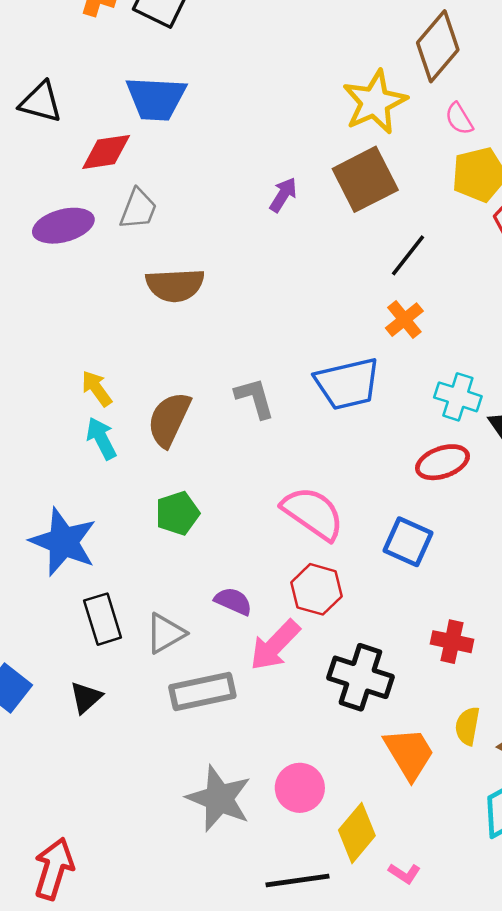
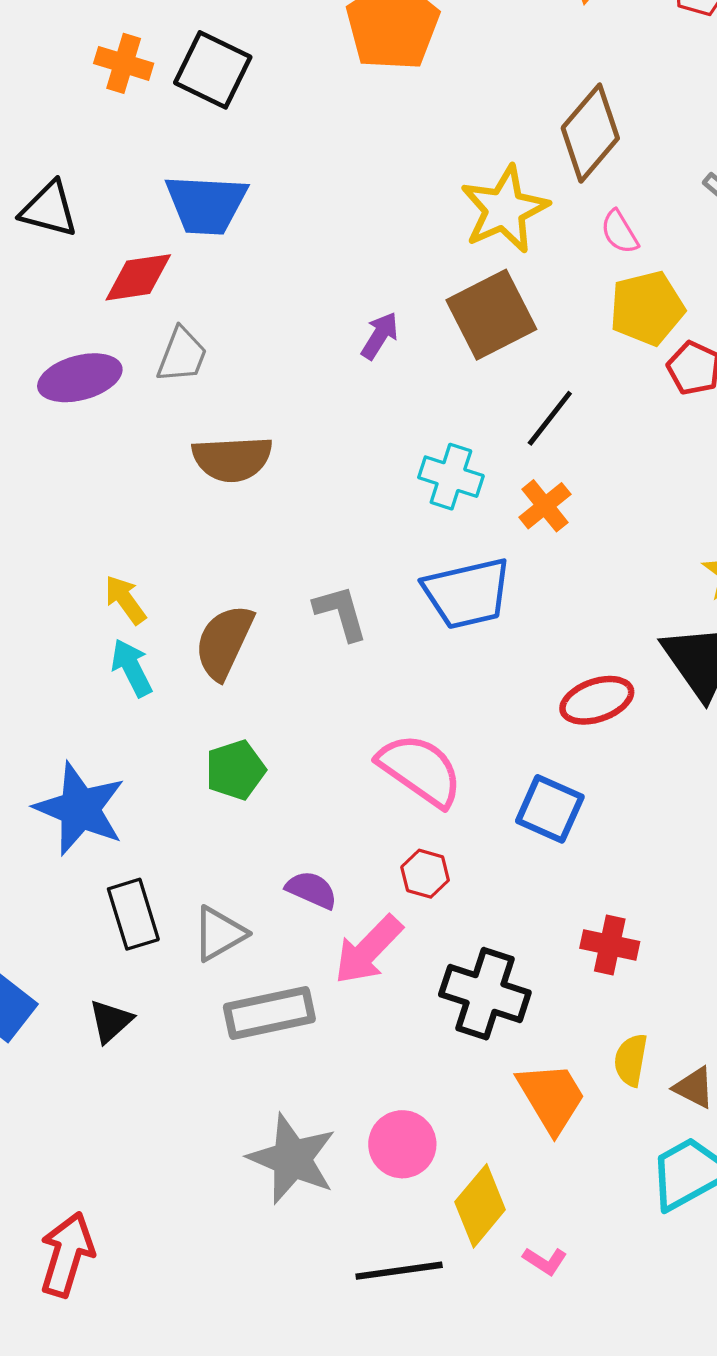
cyan cross: (458, 397) -> (451, 477), moved
red hexagon: (316, 589) -> (425, 874), size x0.7

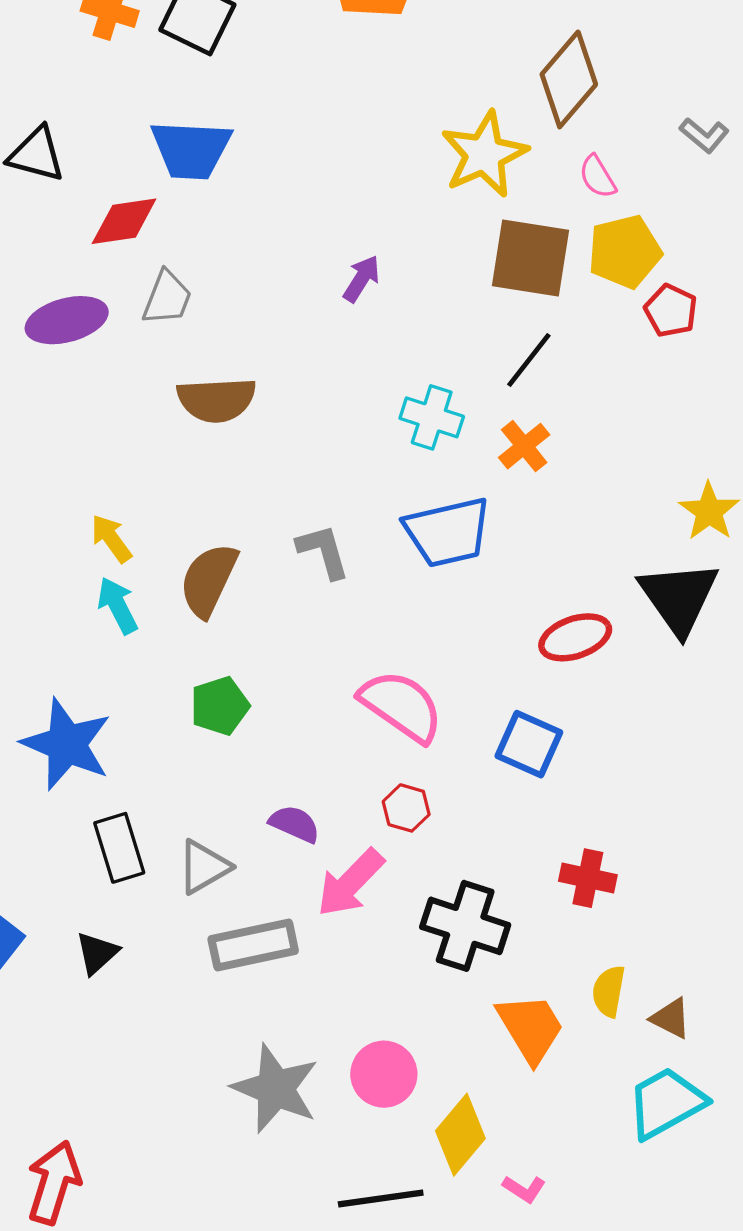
brown square: (491, 315) -> (531, 258), moved, turned 36

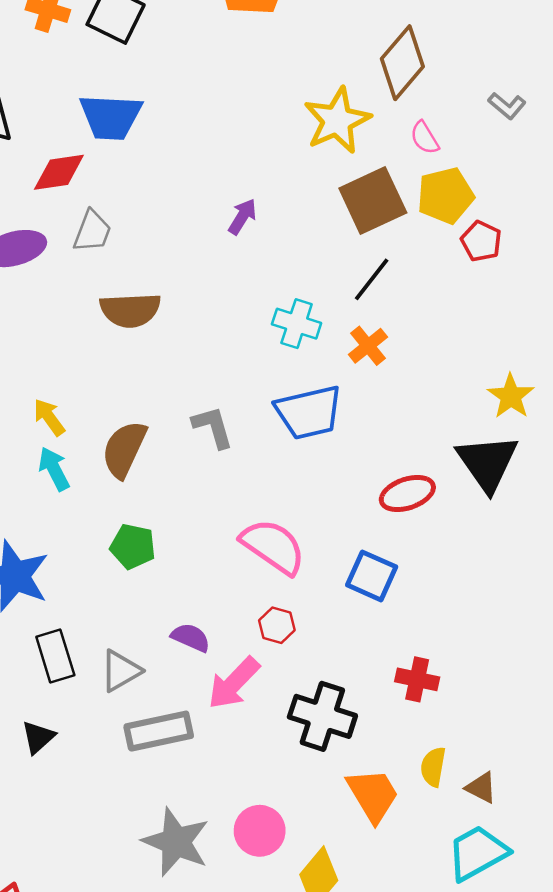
brown square: (531, 258) -> (373, 201), turned -34
green pentagon: (220, 706) -> (133, 546), turned 30

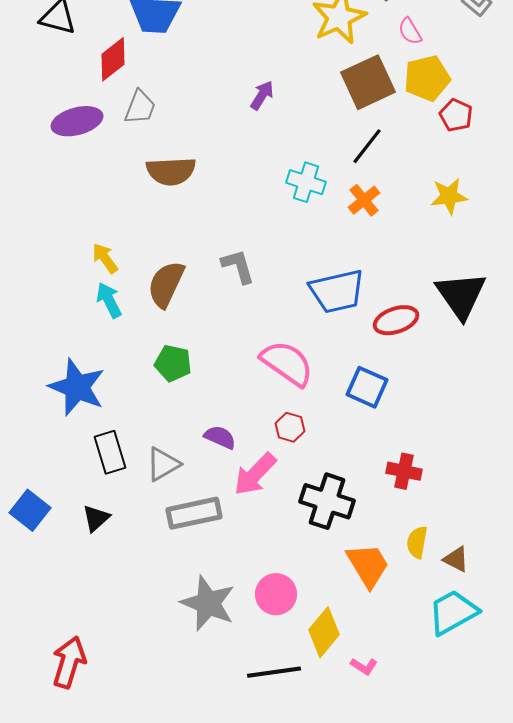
red diamond: (59, 172) -> (113, 59), turned -30
yellow star: (511, 396) -> (449, 196), moved, turned 30
blue trapezoid: (309, 412) -> (337, 291), moved

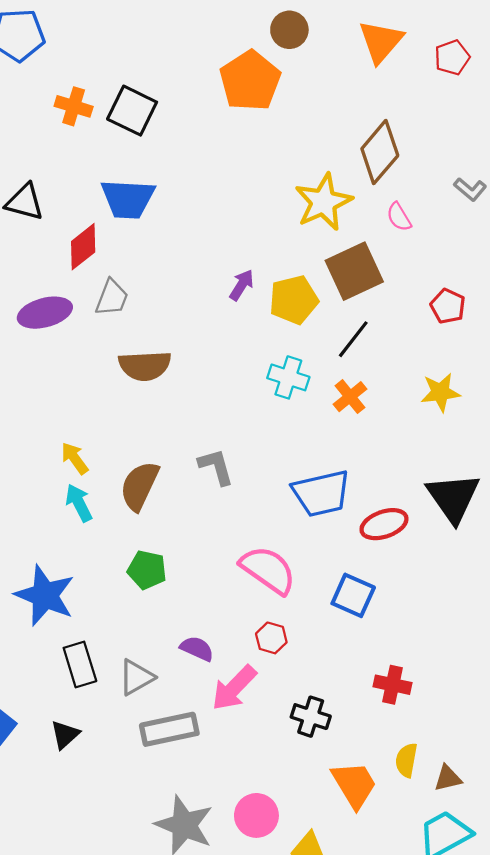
yellow pentagon: (427, 78) -> (294, 300), moved
black cross: (327, 501) -> (311, 717), size x0.7
brown triangle: (456, 559) -> (448, 778), turned -40

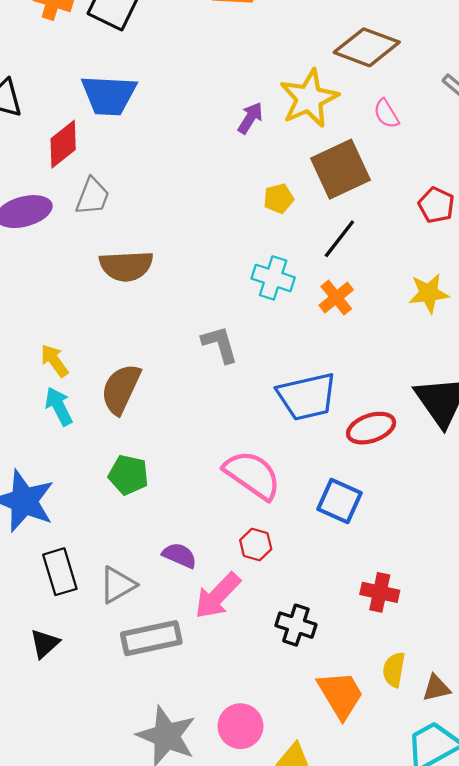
brown diamond: (380, 152) -> (367, 47), turned 70
purple arrow: (242, 285) -> (250, 118), moved
yellow pentagon: (294, 300) -> (279, 199), size x0.6
gray L-shape: (216, 467) -> (220, 344), moved

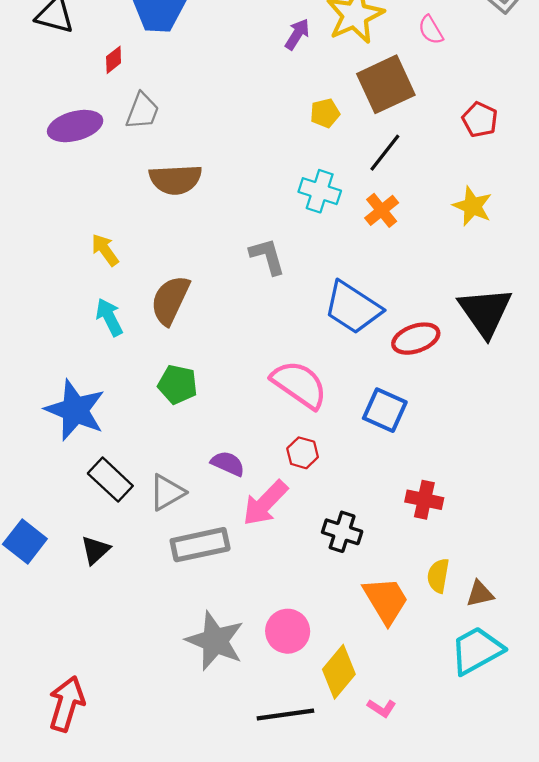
red diamond: (63, 144) -> (114, 60), size x0.6
yellow star: (429, 293) -> (472, 206), turned 30
yellow arrow: (54, 361) -> (105, 250), moved
blue trapezoid: (307, 397) -> (353, 308), turned 46
black rectangle: (60, 572) -> (110, 480), turned -30

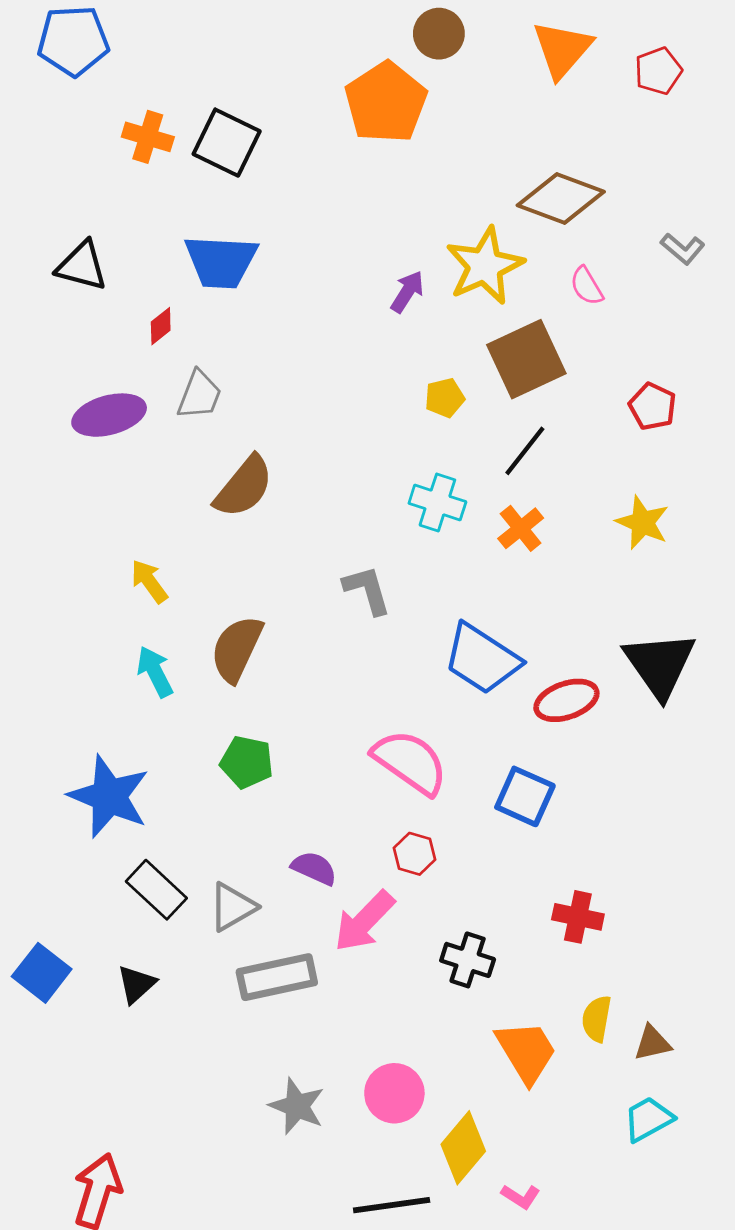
brown semicircle: (175, 179) -> (244, 487), turned -48
gray star: (215, 641) -> (297, 1106), size x0.7
cyan trapezoid: (477, 650) -> (648, 1119), size x0.7

